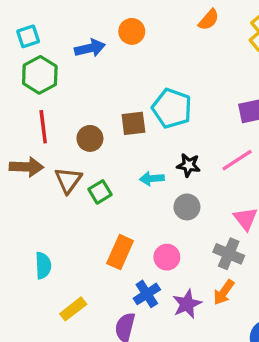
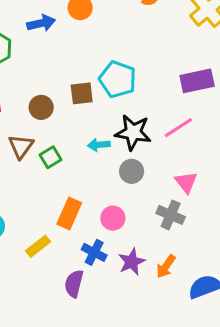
black star: (189, 165) -> (133, 132), size x1.6
orange arrow: (224, 292) -> (166, 266), moved
blue cross: (147, 294) -> (94, 252), turned -30
yellow rectangle: (73, 309) -> (38, 246), moved

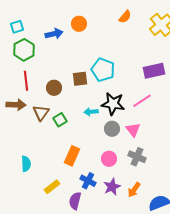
pink triangle: (186, 182) -> (133, 130), moved
pink circle: (113, 218) -> (109, 159), moved
yellow rectangle: (38, 246) -> (52, 187), moved

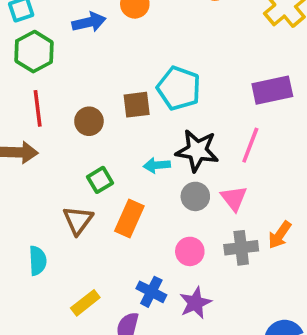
pink line: (142, 101) -> (250, 145), turned -36
brown triangle: (41, 113) -> (78, 220), moved
orange rectangle: (72, 156) -> (129, 218), moved
gray cross: (137, 157) -> (241, 248), turned -30
orange arrow: (134, 190) -> (280, 235), moved

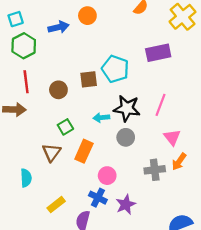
purple rectangle: (272, 90) -> (158, 53), moved
pink triangle: (234, 198) -> (172, 137), moved
pink circle: (190, 251) -> (107, 176), moved

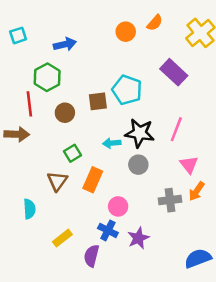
orange circle: (87, 16) -> (126, 32), moved
green hexagon: (24, 46) -> (47, 77), moved
purple rectangle: (158, 53) -> (174, 72), turned 55

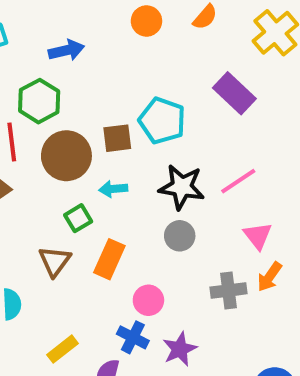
orange circle: (126, 32) -> (146, 21), moved
brown circle: (65, 113) -> (66, 156), size x1.6
pink line: (176, 129) -> (238, 181), turned 35
cyan arrow: (112, 143) -> (113, 189), moved

